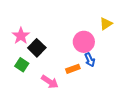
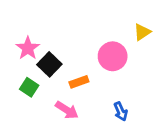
blue arrow: (90, 60) -> (121, 111), moved
orange rectangle: (73, 69) -> (79, 82), moved

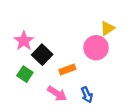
yellow triangle: (142, 32) -> (107, 28), moved
blue arrow: (121, 111) -> (87, 95), moved

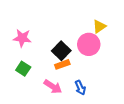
pink star: (24, 41) -> (22, 38), turned -30
black square: (42, 55) -> (61, 51), moved

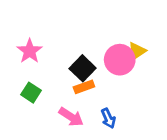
yellow triangle: (99, 26) -> (137, 51), moved
pink star: (22, 38) -> (30, 51), turned 30

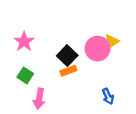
pink arrow: (71, 117) -> (39, 99), moved, turned 66
blue arrow: (108, 118) -> (108, 96), moved

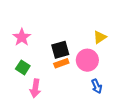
pink circle: (97, 49) -> (87, 60), moved
black square: (67, 56) -> (60, 50), turned 30

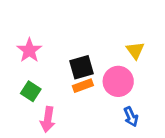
yellow triangle: (100, 37) -> (135, 50), turned -32

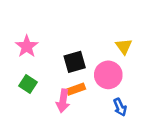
orange rectangle: (83, 86) -> (76, 89), moved
pink arrow: (48, 119) -> (63, 101), moved

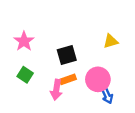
yellow triangle: (124, 46) -> (111, 41), turned 49
pink circle: (108, 75) -> (98, 79), moved

